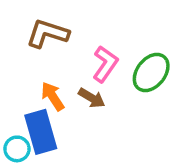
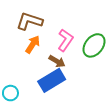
orange arrow: (53, 96) -> (33, 44), moved, turned 66
blue rectangle: (41, 132) -> (52, 80), moved, turned 75

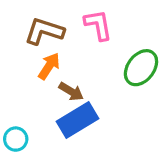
pink L-shape: (65, 40) -> (98, 25), moved, turned -45
brown arrow: (57, 61) -> (71, 91), moved

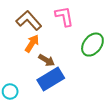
brown L-shape: (44, 31) -> (29, 21), turned 30

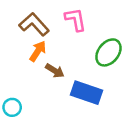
blue rectangle: (51, 79) -> (87, 93), moved, turned 50

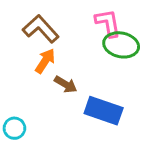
pink L-shape: (76, 20) -> (108, 23), moved
green ellipse: (108, 52) -> (121, 45), moved, turned 64

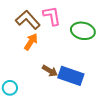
pink L-shape: (108, 23) -> (52, 16), moved
brown arrow: (66, 84) -> (50, 71), moved

